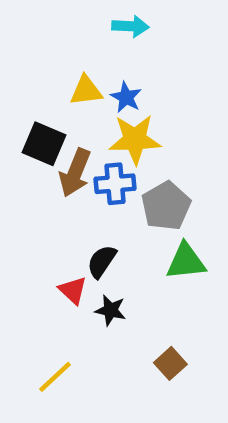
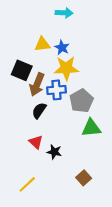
black semicircle: (102, 261) -> (39, 111), moved

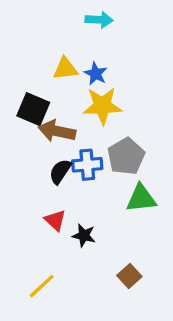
brown arrow: (37, 84) -> (57, 131), turned 80
blue cross: (56, 90) -> (87, 165), moved

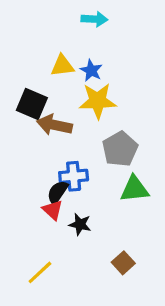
blue cross: (87, 165) -> (74, 176), moved
black semicircle: (60, 171) -> (58, 192), moved

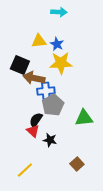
gray pentagon: (120, 149) -> (53, 105), moved
blue cross: (74, 176) -> (46, 91), moved

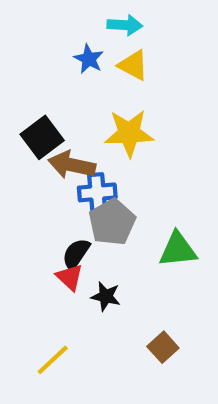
yellow triangle: (39, 41) -> (133, 65), moved, turned 35
blue star: (57, 44) -> (89, 59), moved
black square: (20, 65) -> (42, 137), turned 30

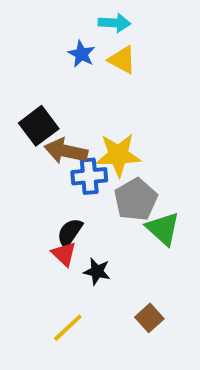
yellow star: (129, 133) -> (118, 155), moved
gray pentagon: (112, 222) -> (136, 200), moved
green triangle: (178, 250) -> (163, 229), turned 48
yellow line: (53, 360) -> (68, 328), moved

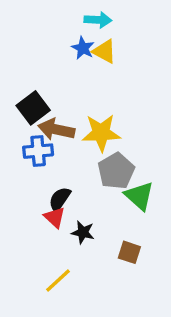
blue star: (81, 54) -> (83, 48), moved
blue cross: (89, 176) -> (38, 151), moved
brown square: (149, 318) -> (129, 252), moved, turned -30

